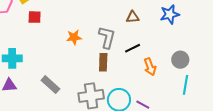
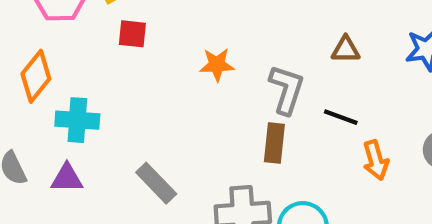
orange star: (74, 37) -> (217, 65), moved
black line: (133, 48) -> (341, 117), turned 42

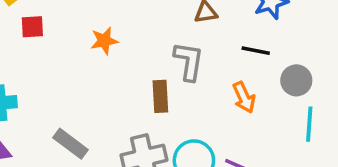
gray L-shape: (287, 89) -> (189, 61), moved
black line: (341, 117) -> (256, 51), moved

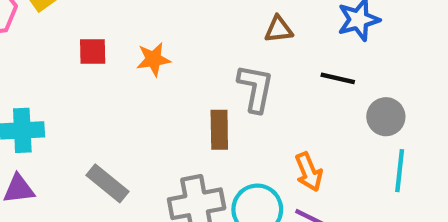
red square: (32, 27) -> (93, 51), moved
orange arrow: (244, 97) -> (309, 172), moved

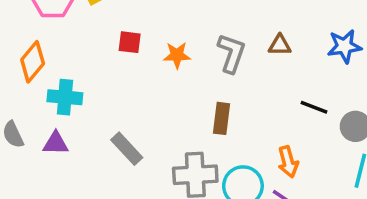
black line: (338, 78) -> (314, 107), moved
gray L-shape: (256, 88) -> (231, 53), moved

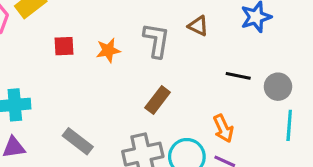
brown triangle: (280, 45) -> (198, 26), turned 35
brown rectangle: (222, 118) -> (158, 100), turned 40

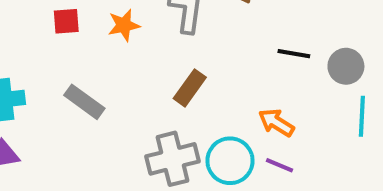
orange arrow: (223, 128) -> (276, 123), turned 148
gray rectangle: (78, 141) -> (84, 102), moved

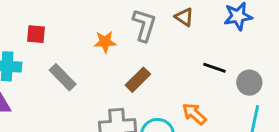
red square: (66, 21) -> (36, 34), moved
orange star: (124, 25) -> (105, 42), moved

